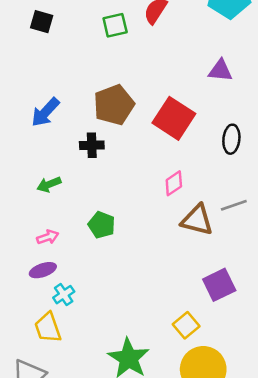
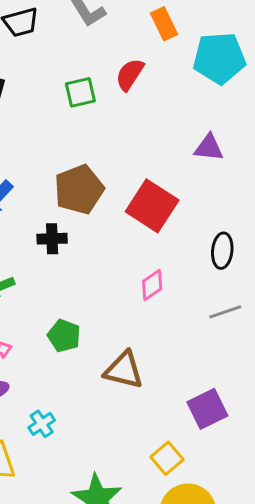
black ellipse: (231, 139) -> (222, 251), moved
brown triangle: (197, 220) -> (124, 370), moved
cyan cross: (64, 295) -> (42, 424), moved

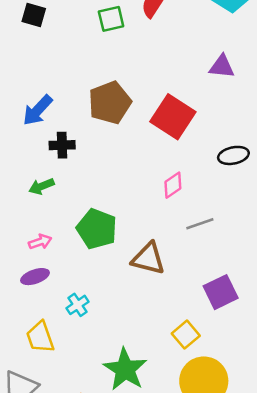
black cross: (52, 239) -> (62, 145), moved
black ellipse: (222, 251) -> (233, 155), turned 72
gray line: (225, 312) -> (200, 224), moved
green pentagon: (64, 336) -> (97, 229), size x1.4

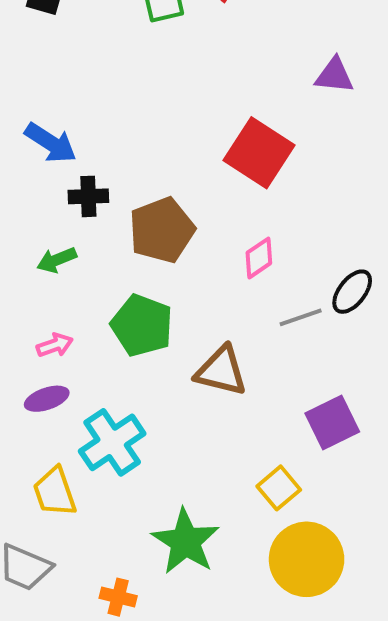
brown pentagon: (110, 103) -> (162, 230), moved
blue arrow: (38, 110) -> (51, 143), turned -100
black ellipse: (233, 155) -> (352, 292), moved, turned -40
cyan cross: (78, 305) -> (112, 442), size x1.8

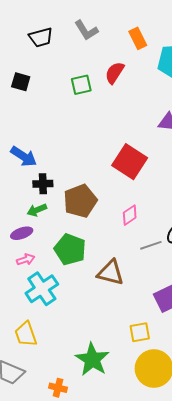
green arrow: (57, 260) -> (37, 210), moved
purple ellipse: (47, 399) -> (22, 233), moved
cyan cross: (112, 442) -> (42, 289), moved
yellow square: (279, 488) -> (140, 332), turned 30

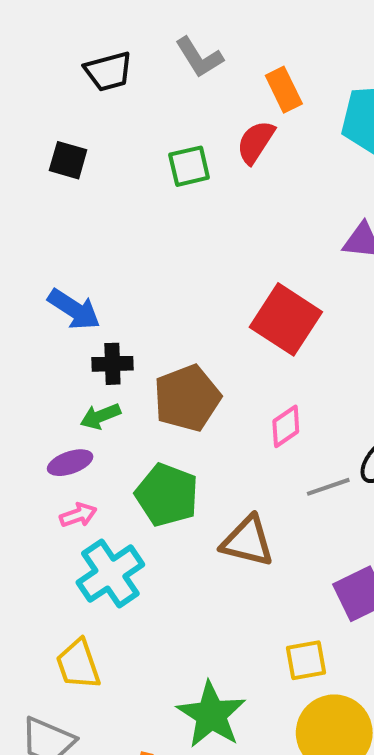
orange rectangle: (138, 38) -> (284, 90), moved

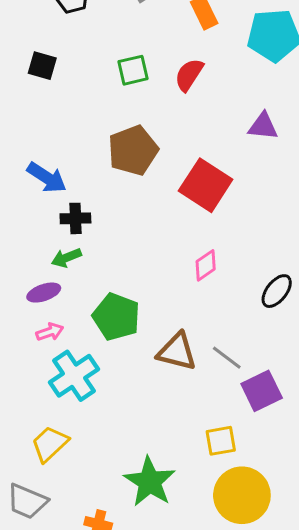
red semicircle: (256, 142) -> (189, 75), moved
brown pentagon: (187, 398) -> (133, 150), moved
gray line: (328, 487) -> (227, 358), moved, turned 56
yellow trapezoid: (78, 664) -> (50, 444), turned 66

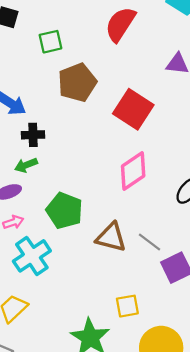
green square: (133, 70) -> (50, 42), moved
red semicircle: (189, 75) -> (120, 24), size x1.4
pink diamond: (206, 265) -> (133, 171), size x1.6
yellow square: (221, 441) -> (127, 306), moved

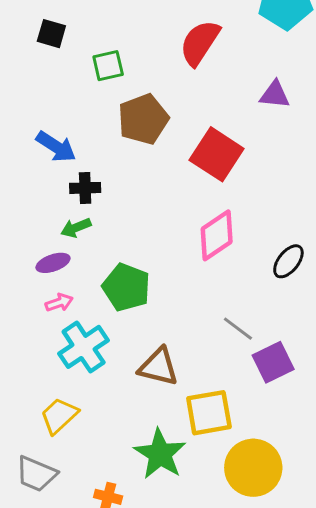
brown triangle: (111, 237) -> (158, 367), moved
yellow square: (127, 306) -> (209, 413), size x1.5

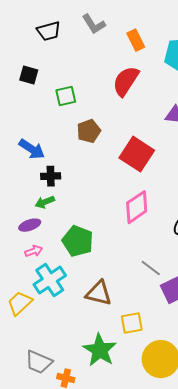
brown pentagon: (143, 119) -> (89, 131), size x0.7
yellow square: (209, 413) -> (132, 323), size x0.7
yellow trapezoid: (59, 416) -> (20, 303), moved
gray trapezoid: (36, 474) -> (39, 362), moved

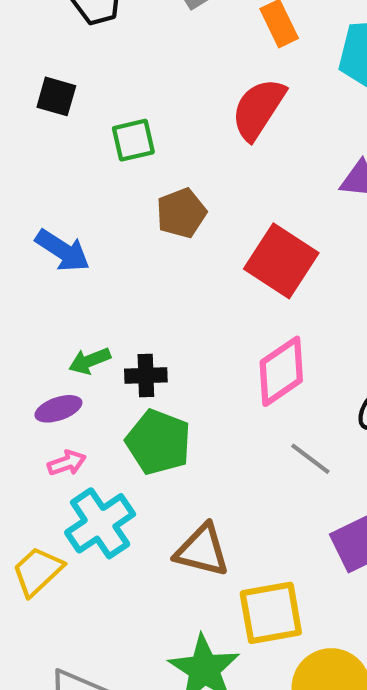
black cross: (51, 176) -> (146, 375), moved
gray line: (151, 268) -> (310, 459), moved
yellow square: (132, 323) -> (271, 613), size x1.4

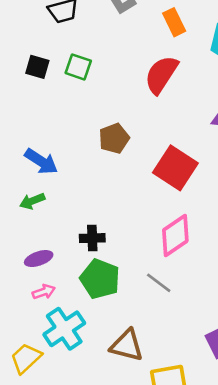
green square: (133, 140) -> (78, 67), moved, turned 32
green arrow: (90, 361) -> (32, 201), moved
gray line: (310, 459) -> (159, 283), moved

